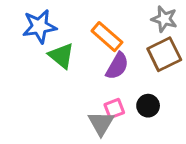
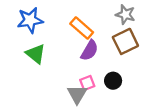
green triangle: (61, 56) -> (36, 54), moved

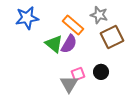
gray star: (125, 15) -> (99, 15), moved
purple semicircle: (90, 50) -> (69, 44), moved
green triangle: (36, 54) -> (54, 44), moved

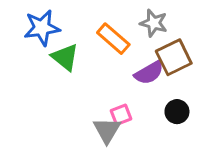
green triangle: (54, 44) -> (65, 57), moved
purple semicircle: (69, 44) -> (149, 73), moved, turned 30
black circle: (101, 72) -> (177, 112), moved

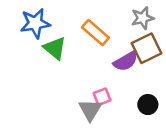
gray star: (154, 23) -> (143, 18), moved, turned -30
black circle: (177, 112) -> (148, 105), moved

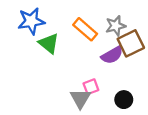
gray star: (143, 18) -> (116, 26), moved
black circle: (148, 105) -> (124, 100), moved

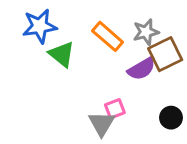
black circle: (124, 100) -> (171, 118), moved

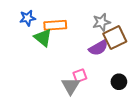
blue star: (40, 26) -> (28, 18), size x0.7
orange rectangle: (108, 36) -> (55, 25), moved, turned -45

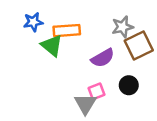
purple semicircle: (98, 48) -> (103, 58), moved
black circle: (119, 82) -> (129, 85), moved

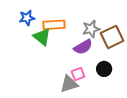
gray star: (123, 27) -> (91, 29), moved
gray triangle: (85, 104) -> (69, 84), turned 42

